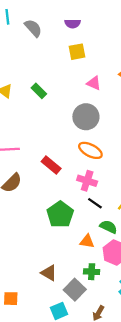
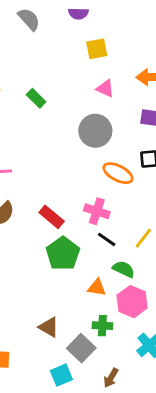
yellow square: (77, 52) -> (97, 49), moved
orange ellipse: (90, 150) -> (118, 173), moved
red rectangle: (51, 165) -> (52, 217), moved

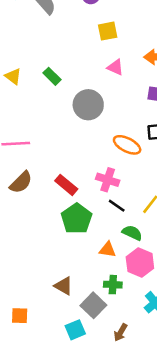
gray circle: (95, 131) -> (88, 105), moved

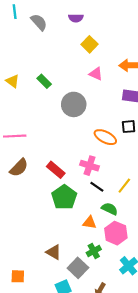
yellow square: (108, 31) -> (90, 44), turned -35
green cross: (113, 285) -> (94, 251), turned -32

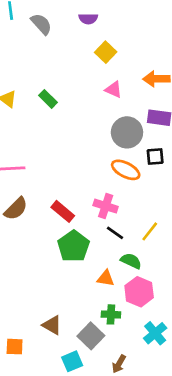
gray circle: (74, 104) -> (127, 132), moved
green cross: (94, 251) -> (111, 314), turned 32
brown triangle: (54, 252) -> (52, 325), moved

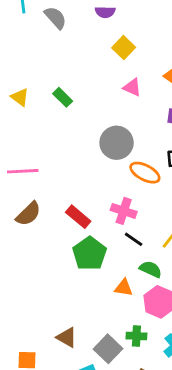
gray circle: (127, 132) -> (117, 143), moved
green cross: (111, 314) -> (136, 336), moved

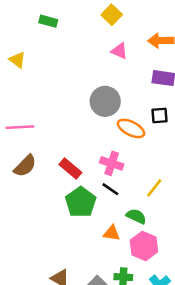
green rectangle: (63, 97) -> (48, 21), moved, turned -30
black line: (134, 239) -> (110, 189), moved

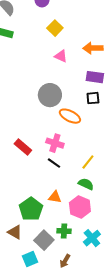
black square: (159, 116) -> (93, 98), moved
green pentagon: (81, 202) -> (31, 209), moved
green semicircle: (136, 216) -> (86, 184), moved

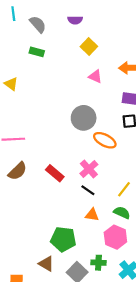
pink cross: (55, 143) -> (89, 169), turned 30
orange triangle: (55, 197) -> (92, 215), moved
green pentagon: (31, 209) -> (63, 239), turned -30

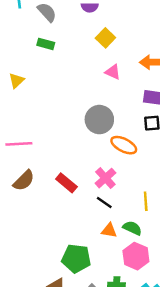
yellow triangle: (11, 84) -> (16, 80), turned 40
yellow line: (124, 189) -> (146, 201), turned -42
green semicircle: (122, 213) -> (132, 228), moved

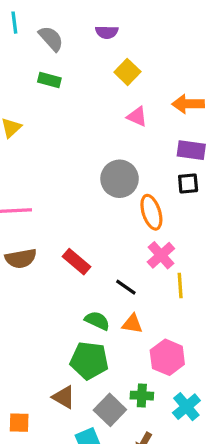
orange ellipse: (124, 145) -> (151, 212), turned 45
pink cross: (105, 178) -> (161, 255), moved
brown semicircle: (24, 180) -> (21, 258), turned 35
green semicircle: (132, 228) -> (97, 321), moved

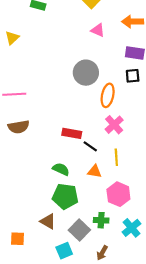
orange ellipse: (151, 212) -> (108, 95), turned 30
red rectangle: (76, 262) -> (72, 133), moved, turned -30
yellow line: (180, 286) -> (116, 157), moved
green semicircle: (97, 321) -> (61, 169), moved

